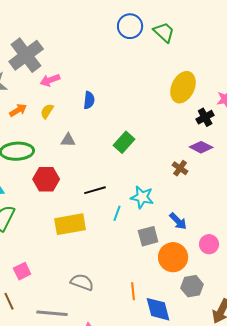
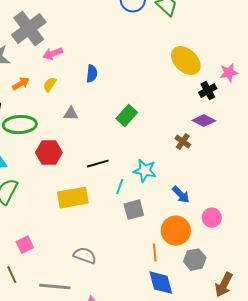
yellow ellipse: (183, 87) -> (186, 61), turned -72
gray square: (148, 236) -> (134, 210), moved
orange line: (133, 291) -> (155, 253), moved

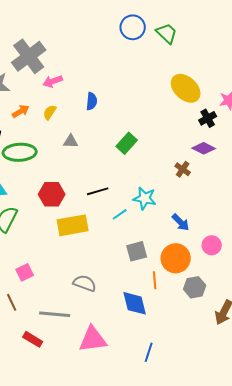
red hexagon: (49, 153) -> (52, 194), moved
cyan line: (120, 187) -> (120, 214), turned 35
gray square: (134, 210) -> (137, 251), moved
blue diamond: (161, 283) -> (135, 303), moved

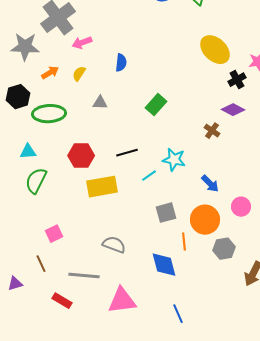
blue line: (149, 352) -> (178, 314), turned -42

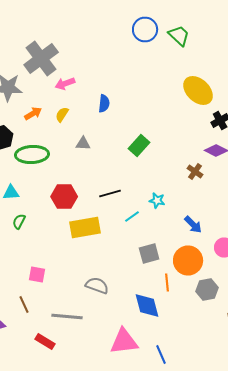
cyan star: (174, 160) -> (157, 200), size x0.7
green semicircle: (36, 181) -> (19, 222), size x0.6
pink square: (54, 234) -> (37, 274), turned 36
pink triangle: (122, 301) -> (124, 342), moved

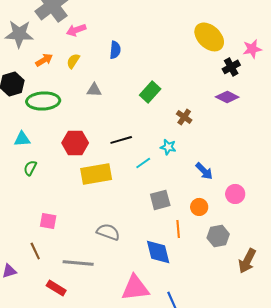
brown cross: (195, 172) -> (184, 117), moved
orange circle: (188, 260) -> (199, 207), size x0.6

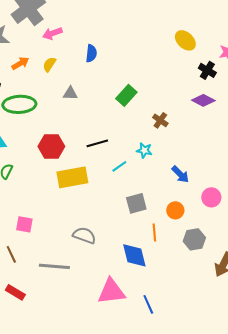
yellow ellipse: (209, 37) -> (185, 40), size x0.7
black cross: (231, 67) -> (207, 70), turned -30
red rectangle: (56, 288) -> (15, 292), moved

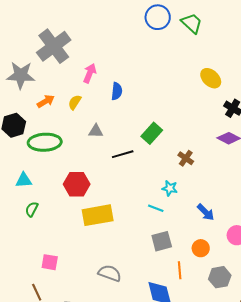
pink arrow: (52, 33) -> (90, 73), moved, turned 132
black line: (97, 143) -> (123, 154), moved
cyan line: (119, 166) -> (156, 208), moved, turned 56

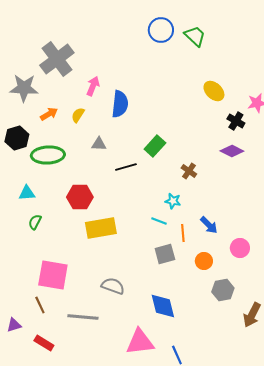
blue semicircle: (117, 91) -> (120, 104), size x1.5
pink square: (50, 262) -> (53, 275), size x1.8
orange line: (180, 270) -> (183, 233), moved

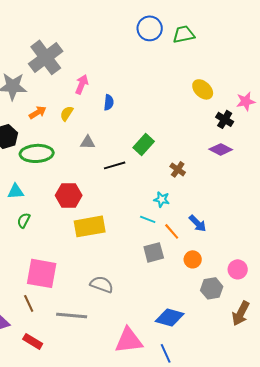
green trapezoid: (195, 36) -> (184, 34), turned -55
blue semicircle: (120, 104) -> (109, 102), size x0.6
orange line: (183, 233) -> (172, 231), turned -36
pink circle: (240, 248) -> (238, 269), moved
blue diamond: (163, 306) -> (170, 317), moved, turned -60

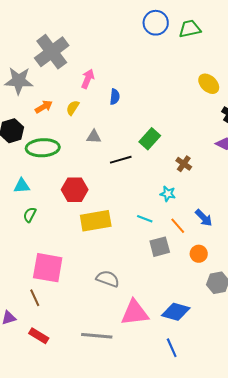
cyan line: (148, 219) -> (145, 219), moved
gray line: (72, 315) -> (97, 336), moved
pink triangle: (129, 340) -> (135, 313), moved

